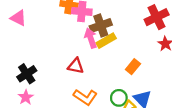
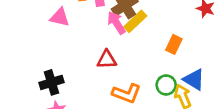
pink triangle: (18, 18) -> (60, 17), moved
black cross: (27, 74) -> (51, 82), turned 30

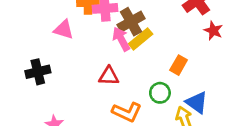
black cross: (51, 82) -> (38, 72), moved
green circle: (166, 85) -> (160, 93), moved

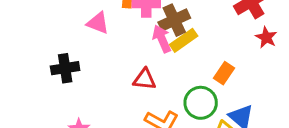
green circle: (160, 93) -> (201, 103), size x1.4

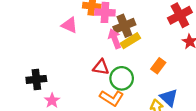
black cross: (65, 68) -> (36, 79), moved
green circle: (201, 103) -> (122, 78), moved

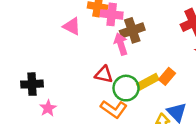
yellow rectangle: (130, 41) -> (148, 82), moved

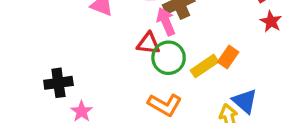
red triangle: (104, 74) -> (148, 43), moved
green circle: (126, 88) -> (169, 58), moved

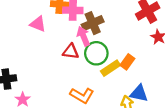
green circle: (169, 58) -> (96, 53), moved
blue triangle: (245, 101) -> (139, 93), turned -30

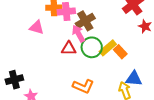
orange rectangle: (127, 62) -> (120, 52), turned -72
yellow rectangle: (110, 68) -> (108, 48), moved

